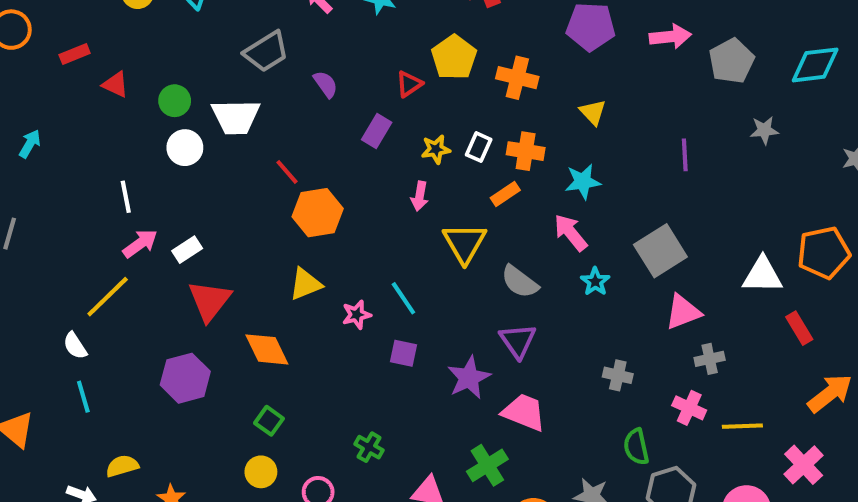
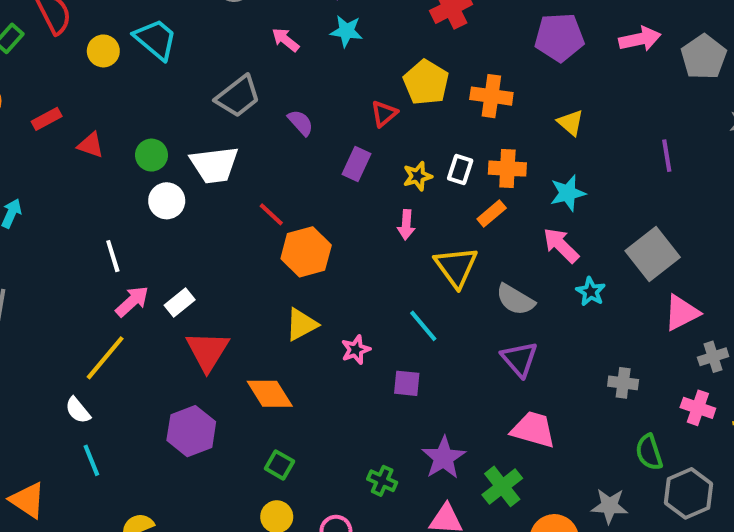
cyan line: (403, 298) -> (423, 326), moved
purple star: (469, 378) -> (444, 458), moved

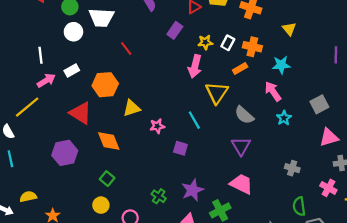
pink arrow: (406, 225) -> (195, 66), size x1.5
orange hexagon: (306, 252) -> (105, 85), moved
gray square: (653, 254) -> (319, 104), size x0.7
white rectangle: (180, 302) -> (72, 70), moved
red triangle: (207, 351) -> (81, 113), turned -40

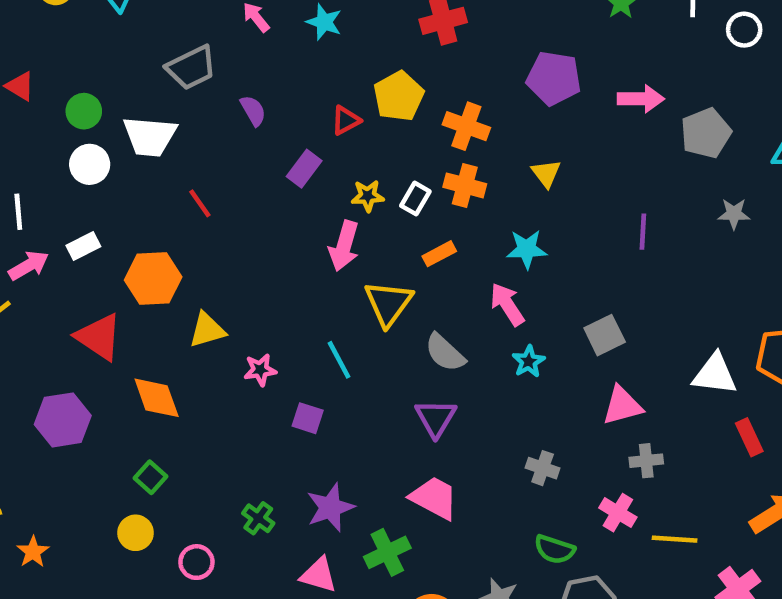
orange cross: (252, 47) -> (465, 185), moved
green semicircle: (299, 206) -> (555, 549), turned -66

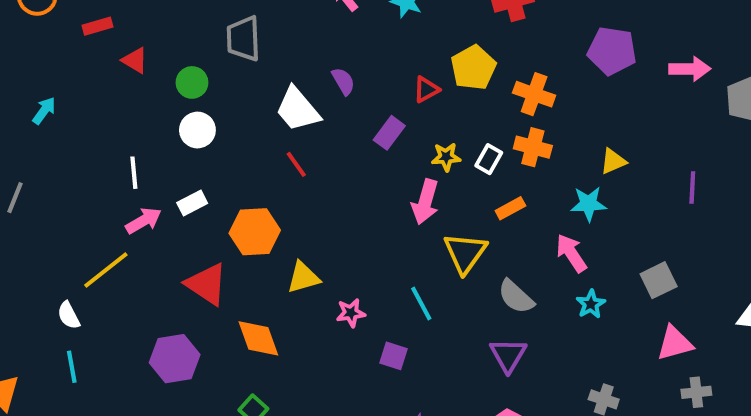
gray trapezoid: (191, 68) -> (243, 39), moved, turned 114
white trapezoid: (150, 136) -> (298, 109), moved, turned 45
yellow triangle: (546, 173) -> (613, 161), moved, turned 44

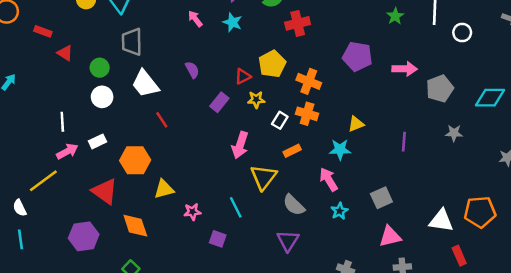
red rectangle: (98, 26) -> (43, 31), turned 35
white trapezoid: (298, 109) -> (145, 84), moved
yellow star: (446, 157) -> (256, 100), moved

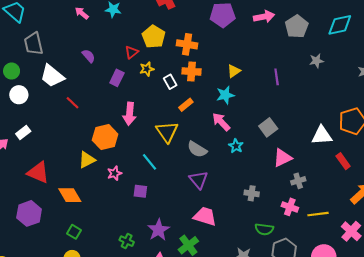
white rectangle: (280, 120) -> (170, 82), turned -48
pink arrow: (240, 145) -> (129, 114), moved
orange hexagon: (135, 160) -> (105, 137), moved

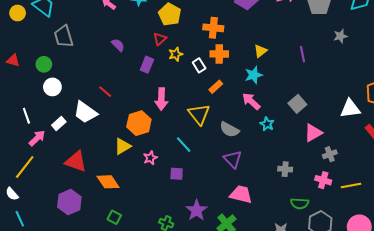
yellow pentagon: (154, 37) -> (170, 14), moved
white trapezoid: (52, 76) -> (85, 112), moved

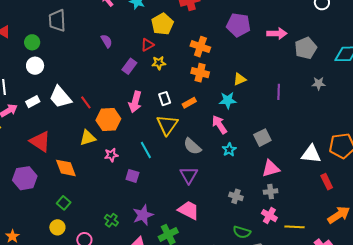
white rectangle: (199, 65) -> (165, 99), moved
red line: (105, 92) -> (86, 102), moved
gray cross: (330, 154) -> (271, 192), moved

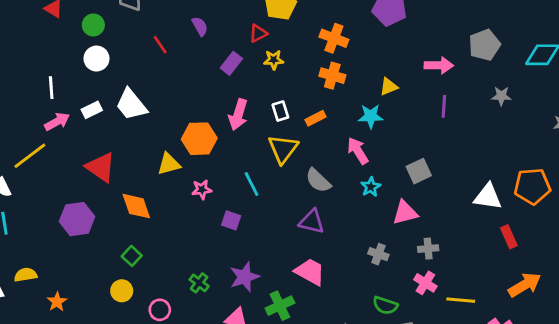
pink arrow: (277, 33) -> (439, 65), moved
red line: (86, 102) -> (160, 45), moved
pink triangle: (271, 168) -> (405, 213), moved
purple triangle: (189, 175) -> (312, 222), turned -48

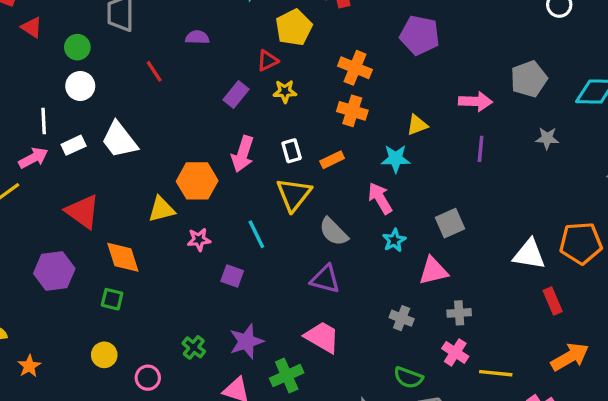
purple semicircle: (200, 26) -> (197, 37), moved, turned -60
white line: (51, 88) -> (44, 121), moved
green square: (132, 256) -> (112, 299), moved, turned -30

